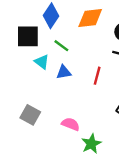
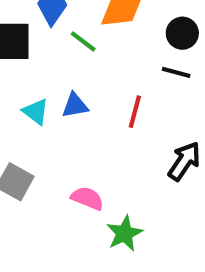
green line: (61, 46) -> (83, 41), moved
cyan triangle: (42, 62) -> (36, 112), moved

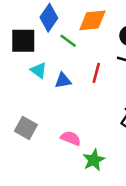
cyan triangle: (36, 112) -> (39, 70), moved
red line: (135, 112) -> (96, 73), moved

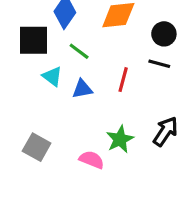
green line: (68, 41) -> (79, 51), moved
green star: (94, 160) -> (120, 139), moved

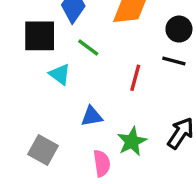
blue triangle: (82, 89) -> (92, 116), moved
pink semicircle: (92, 160) -> (102, 163), turned 60

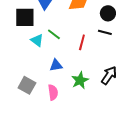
green line: (88, 48) -> (54, 34), moved
pink semicircle: (102, 163) -> (53, 92), moved

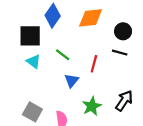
cyan triangle: (37, 40) -> (34, 62), moved
blue triangle: (56, 65) -> (72, 81), moved, turned -40

